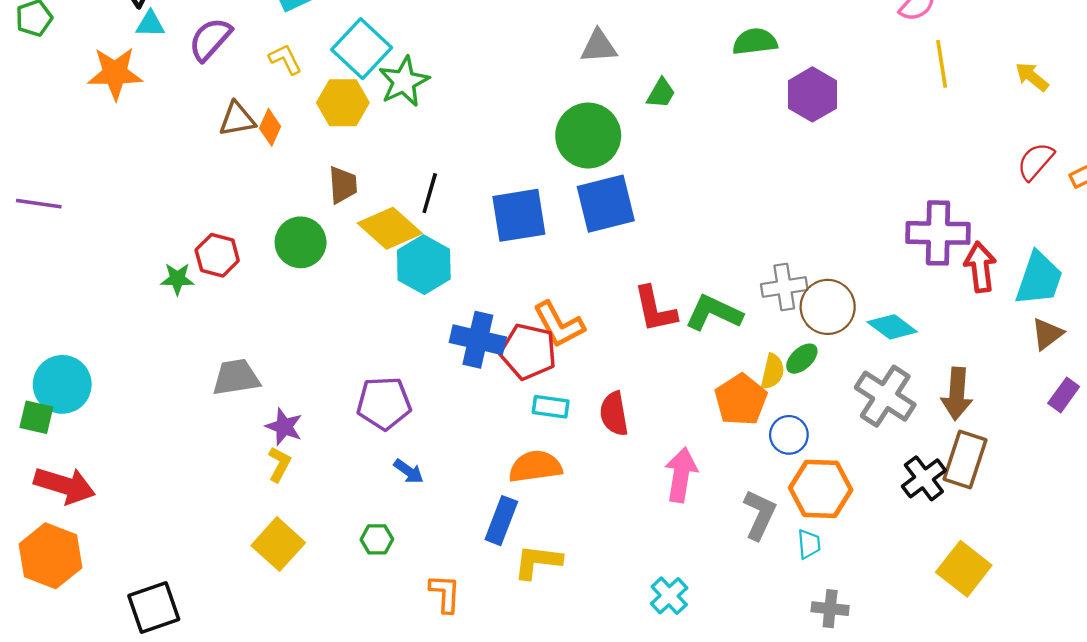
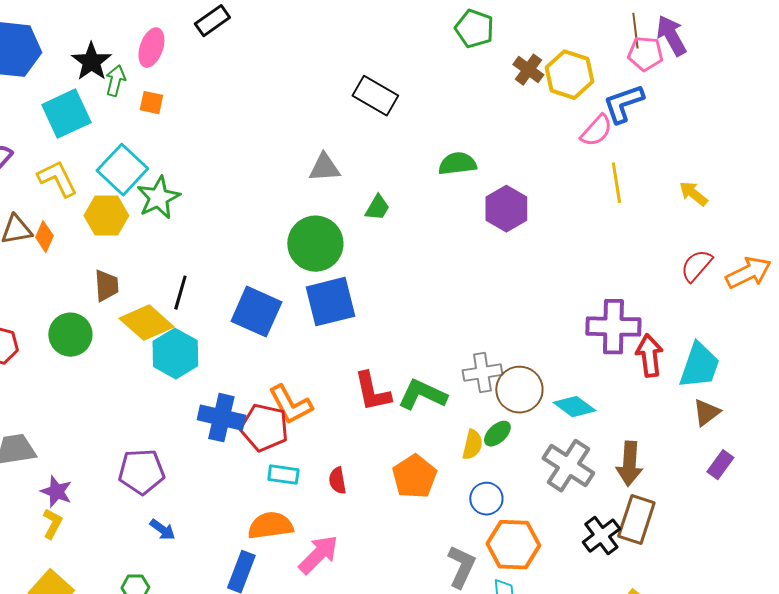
yellow L-shape: (285, 59) -> (57, 179), size x1.4
blue square: (519, 215) -> (256, 312), turned 33
orange pentagon: (741, 400) -> (414, 477), moved
red semicircle: (614, 414) -> (337, 481), size x0.7
pink arrow: (681, 475) -> (318, 555), moved, turned 36

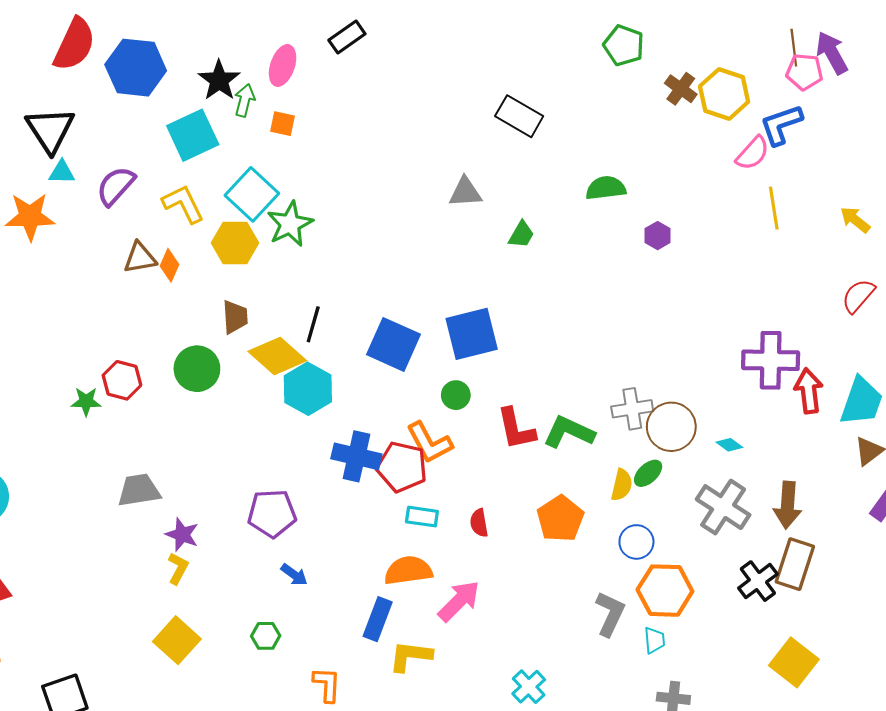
purple hexagon: (506, 209) -> (658, 236), size x0.6
green circle: (315, 244) -> (456, 395), moved, size x0.5
cyan diamond: (574, 407) -> (729, 445), size x0.6

